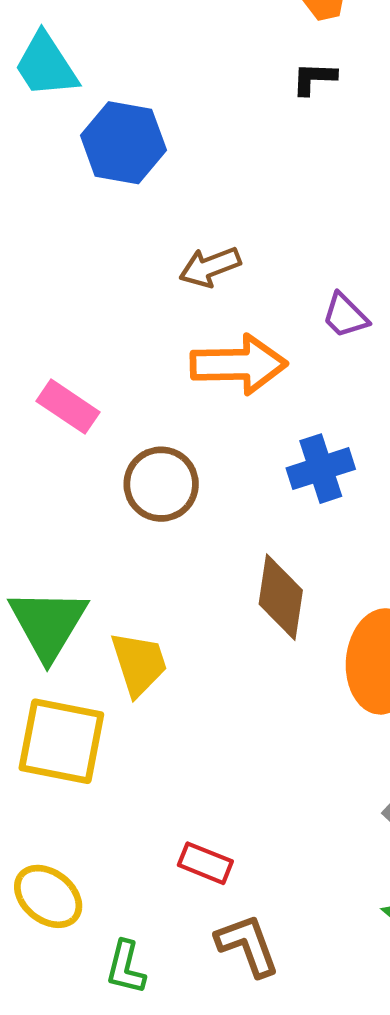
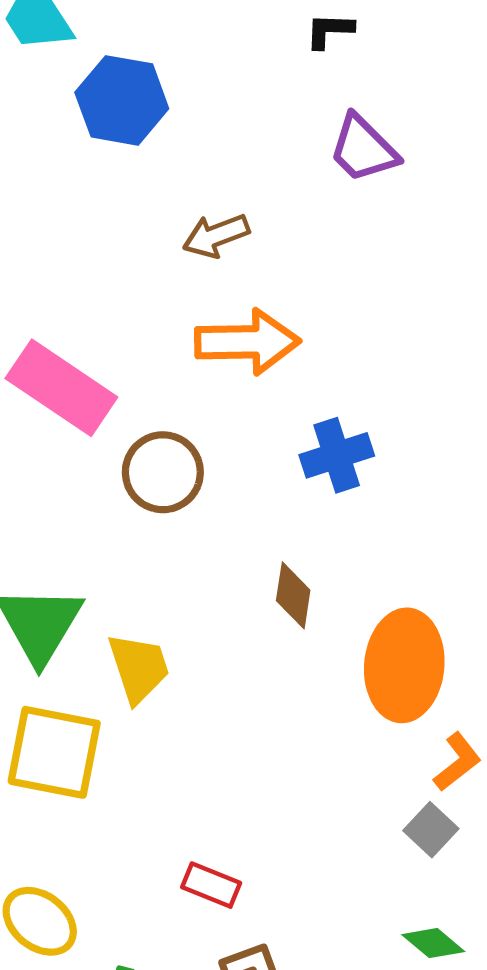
purple trapezoid: (345, 316) -> (363, 149), moved, size x1.4
pink rectangle: (68, 407) -> (61, 388), size x1.6
brown diamond: (281, 597) -> (293, 595), size x0.7

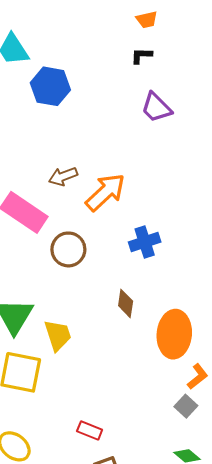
brown arrow: (216, 236) -> (63, 176), moved
orange arrow: (247, 342) -> (105, 192), turned -42

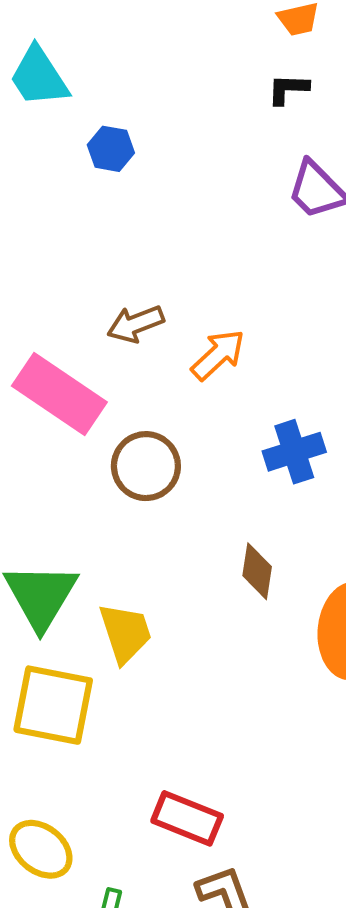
blue hexagon: (50, 86) -> (111, 149), size x0.6
orange arrow: (105, 192) -> (218, 355), size x0.7
red rectangle: (90, 430) -> (187, 818), size x1.4

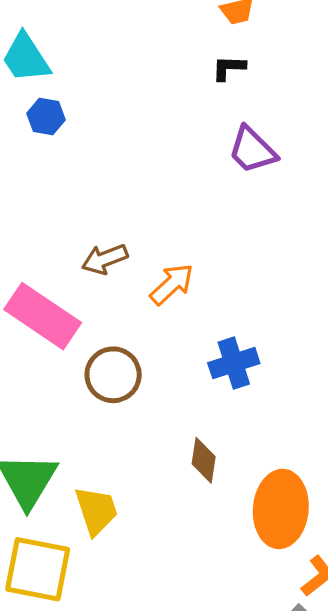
blue hexagon: (111, 149) -> (46, 117), moved

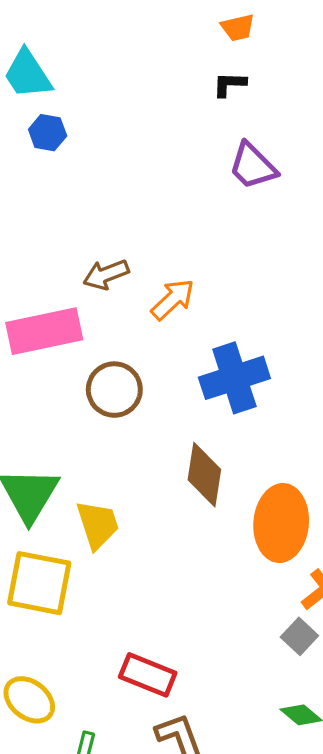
pink rectangle: (43, 316) -> (44, 331), turned -46
blue cross: (234, 363) -> (234, 378), size x1.4
brown diamond: (204, 460) -> (204, 475), size x1.4

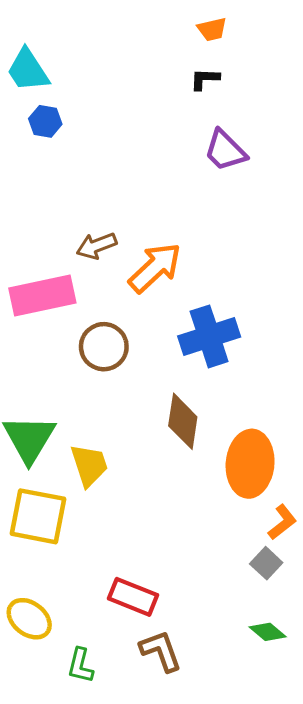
orange arrow: (173, 299) -> (155, 268), size x1.4

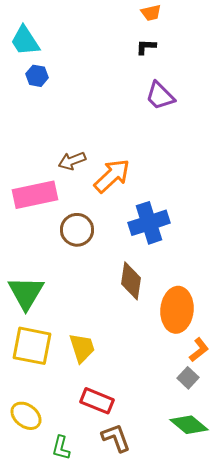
yellow trapezoid: (89, 465) -> (82, 348), moved
green diamond: (268, 632) -> (189, 425), size x1.5

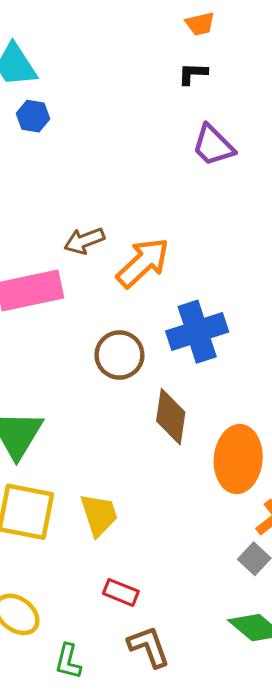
brown circle: (77, 230) -> (119, 355), moved
red rectangle: (97, 401) -> (121, 592), size x0.7

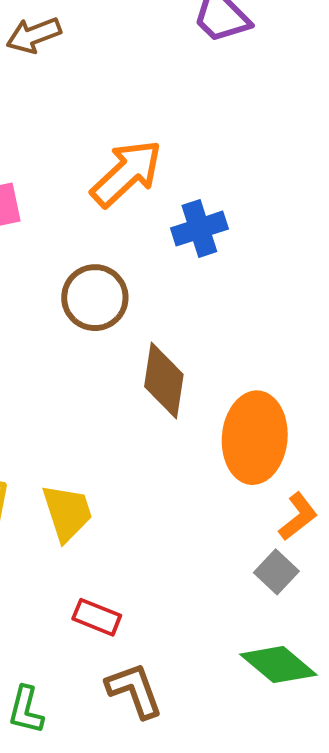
brown arrow: (84, 241) -> (34, 35), moved
blue cross: (197, 332) -> (199, 229), moved, size x0.7

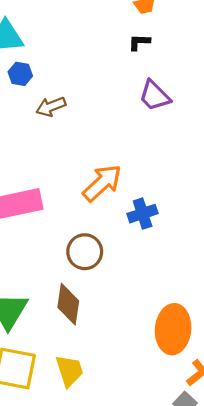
brown diamond: (164, 380) -> (68, 304), moved

